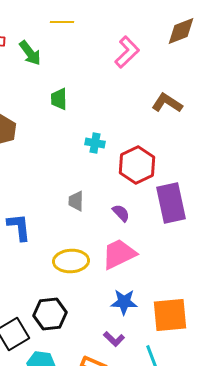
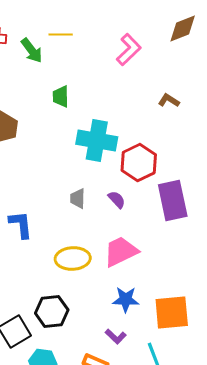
yellow line: (62, 22) -> (61, 34), moved
brown L-shape: (167, 103) -> (169, 100), size x0.7
cyan cross: (95, 143) -> (97, 140), size x2.0
purple semicircle: (121, 213) -> (117, 200), moved

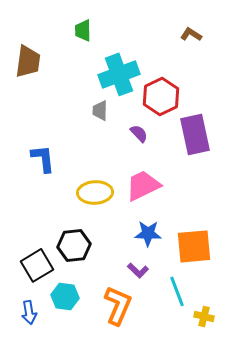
cyan cross: (97, 140) -> (119, 74), turned -30
gray trapezoid: (78, 198) -> (100, 110), moved

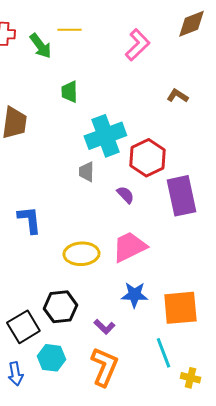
purple L-shape: (138, 270) -> (104, 327), moved

